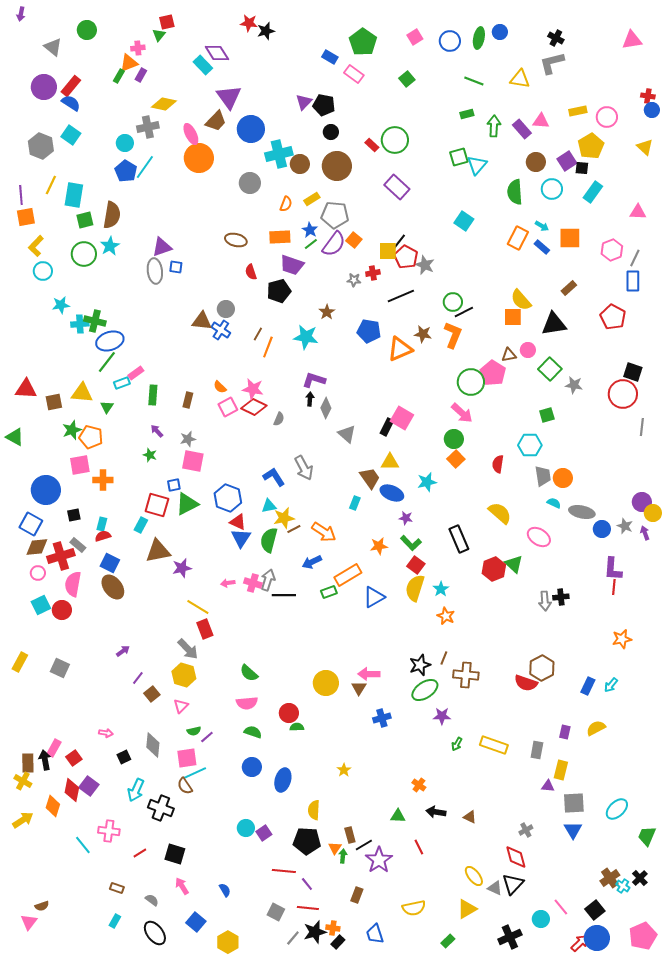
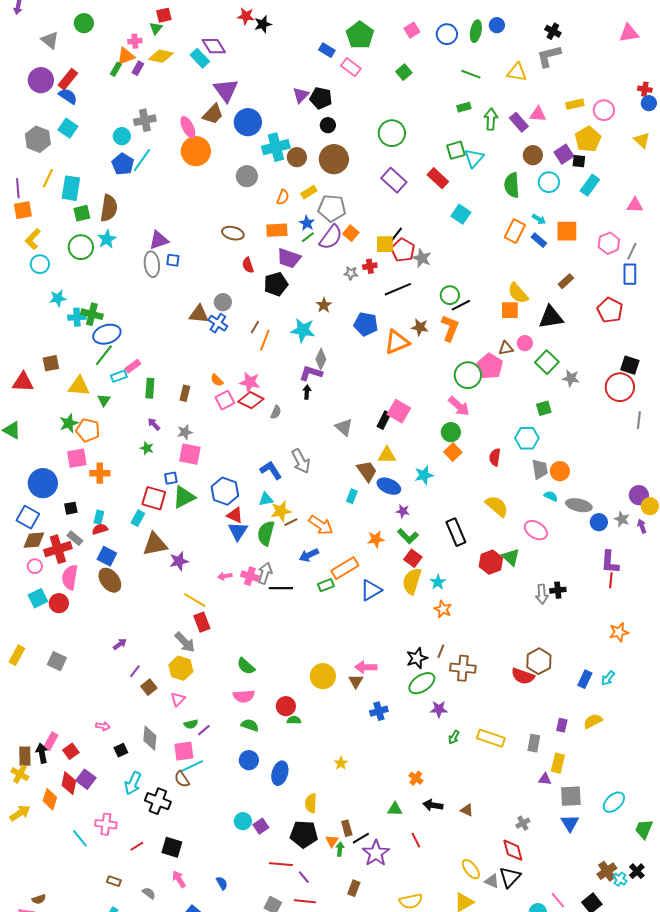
yellow diamond: (164, 104) -> (161, 56), moved
red rectangle: (372, 145) -> (438, 178), moved, size x1.5
brown square: (54, 402) -> (51, 363), moved
gray diamond: (326, 408) -> (321, 359), moved

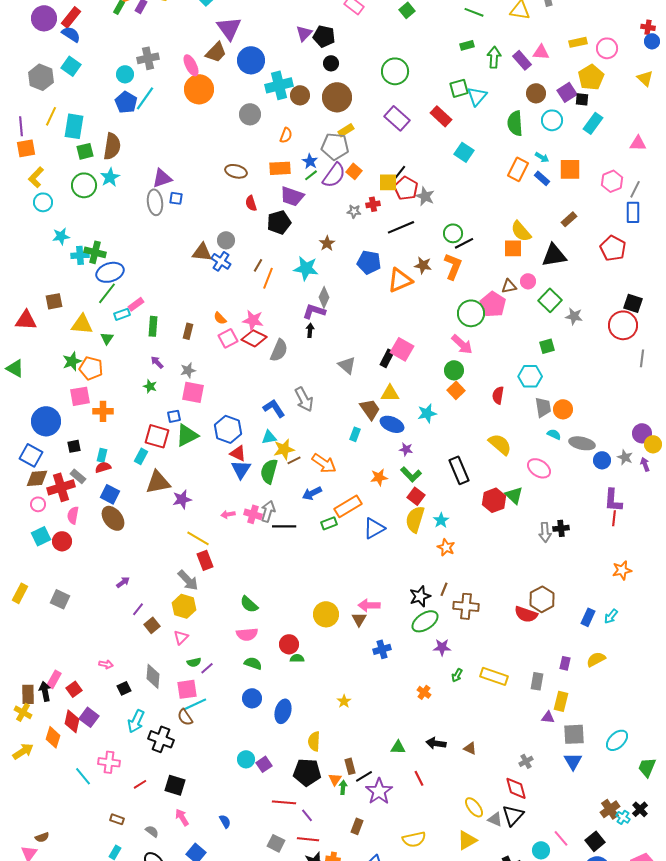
yellow rectangle: (309, 192) -> (346, 130), moved
gray semicircle: (276, 412) -> (279, 350), size x1.6
pink semicircle: (70, 577) -> (73, 515), size x0.7
orange cross: (416, 778) -> (424, 692), moved

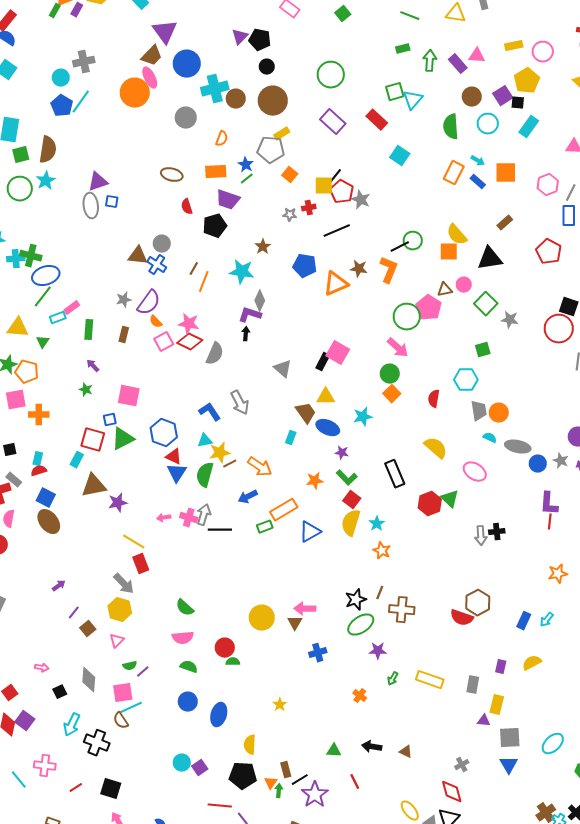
pink ellipse: (191, 65) -> (150, 78), moved
purple semicircle: (334, 175) -> (149, 303), moved
green circle: (453, 233) -> (413, 241), moved
gray star: (188, 370) -> (124, 300), moved

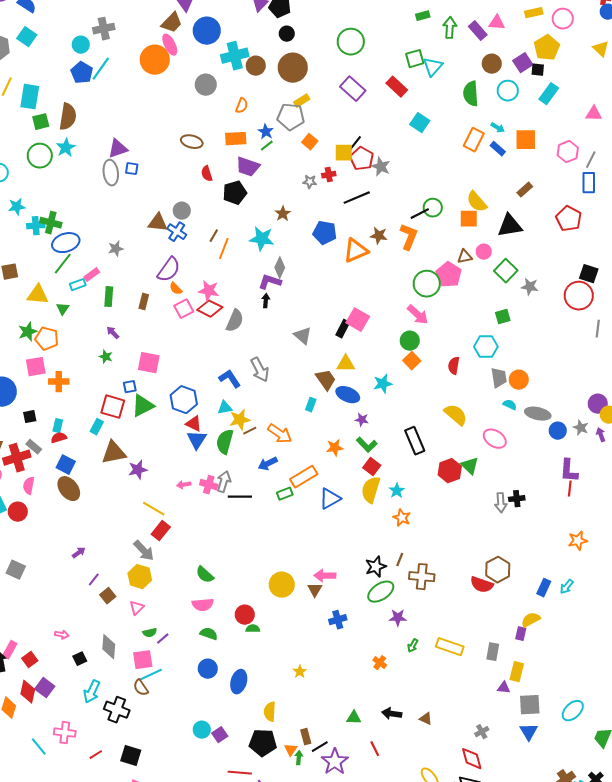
gray star: (124, 300) -> (116, 249), moved
red rectangle: (141, 564) -> (161, 531), turned 60
yellow semicircle: (532, 663) -> (531, 620), moved

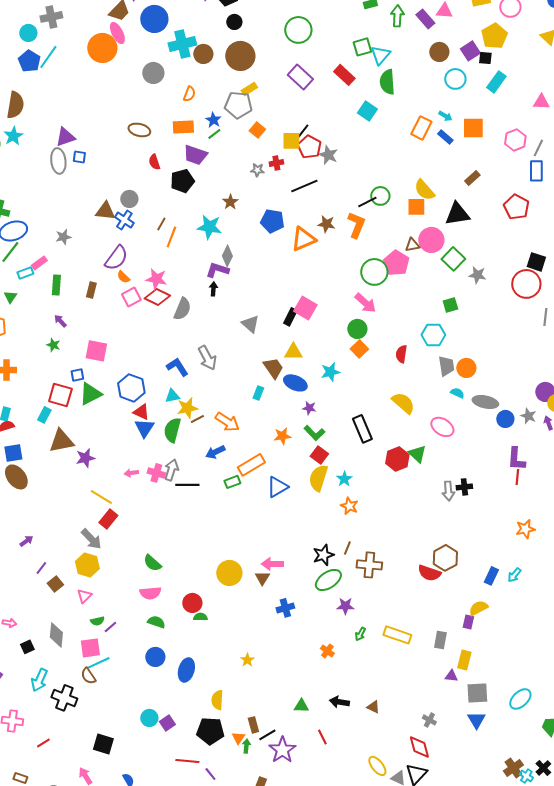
green semicircle: (471, 94) -> (387, 82), moved
pink circle: (484, 252) -> (431, 240), size x1.6
blue square: (66, 465) -> (13, 453), turned -36
gray cross: (482, 732) -> (429, 720), turned -32
black square: (131, 756) -> (103, 744), moved

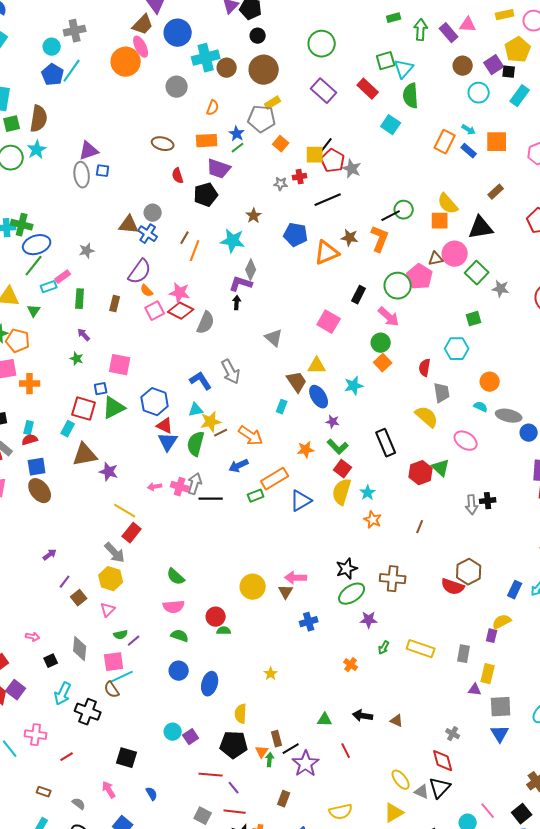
black rectangle: (290, 317) -> (359, 295), moved
gray trapezoid: (446, 366) -> (442, 393), moved
blue ellipse: (295, 383) -> (319, 397), turned 35
purple star: (85, 458) -> (109, 472), turned 30
brown line: (347, 548) -> (420, 527), moved

